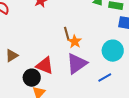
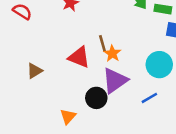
red triangle: (45, 66) -> (79, 57), moved
black circle: (32, 78) -> (96, 98), moved

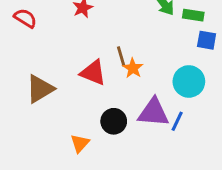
brown triangle: (35, 71) -> (40, 89), size x1.5
purple triangle: (115, 81) -> (154, 112), moved, turned 40
blue line: (149, 98) -> (177, 121), turned -35

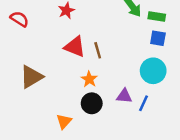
blue square: (207, 40) -> (158, 38), moved
orange star: (133, 68) -> (89, 79), moved
red triangle: (93, 73) -> (75, 47), moved
purple triangle: (154, 112) -> (124, 96), size x0.6

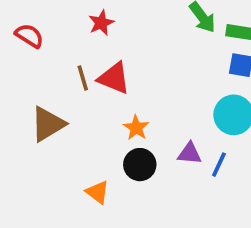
brown line: (98, 50) -> (83, 78), moved
orange triangle: (64, 121) -> (97, 192), turned -35

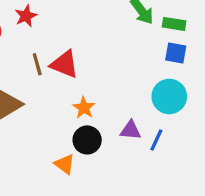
red star: (101, 23) -> (26, 16), moved
orange triangle: (97, 192) -> (65, 164), moved

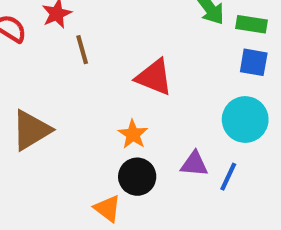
brown line: (37, 64) -> (82, 50), moved
red triangle: (65, 64) -> (154, 77), moved

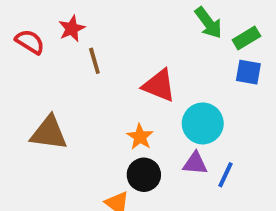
green rectangle: (252, 24) -> (246, 38), turned -40
cyan circle: (245, 119) -> (203, 123), moved
brown triangle: (31, 130) -> (49, 133), turned 39

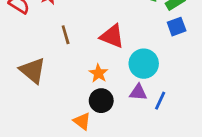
brown line: (94, 61) -> (66, 35), moved
blue square: (248, 72) -> (177, 27), turned -30
brown triangle: (49, 133) -> (33, 70), turned 32

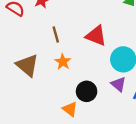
orange star: (98, 73) -> (63, 62), moved
purple triangle: (138, 92) -> (118, 84), turned 35

